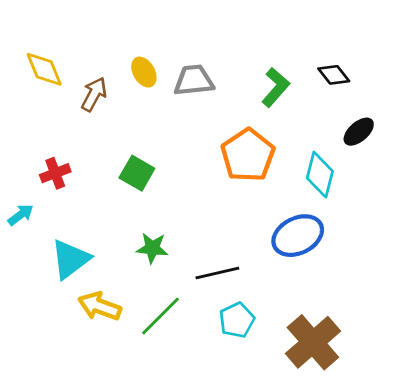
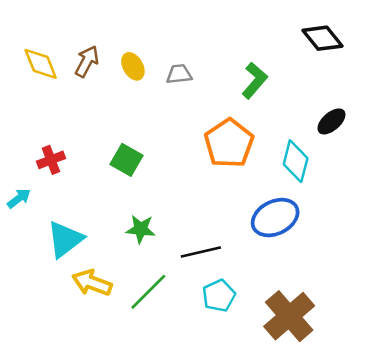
black diamond: (334, 75) -> (322, 38), moved, size x1.4
gray trapezoid: (194, 80) -> (179, 74), size x0.7
brown arrow: (94, 94) -> (87, 61), moved

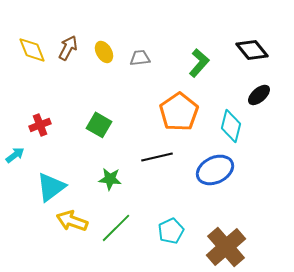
black diamond: (322, 38) -> (252, 50), moved
black line: (201, 252) -> (157, 157), moved

